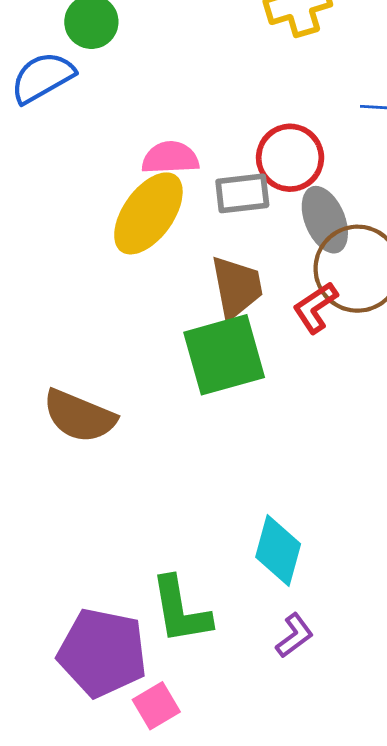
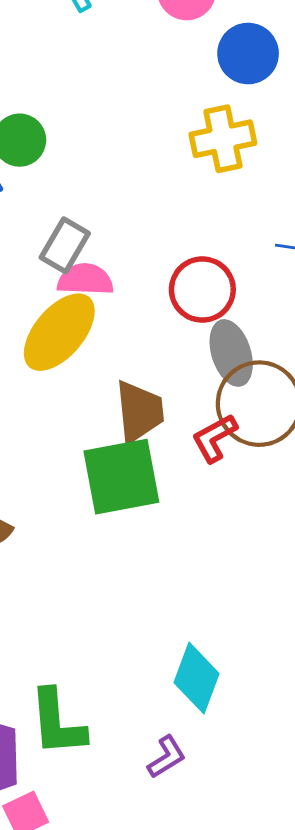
gray rectangle: (242, 193) -> (65, 245), moved, turned -58
cyan diamond: (278, 551) -> (196, 678), moved

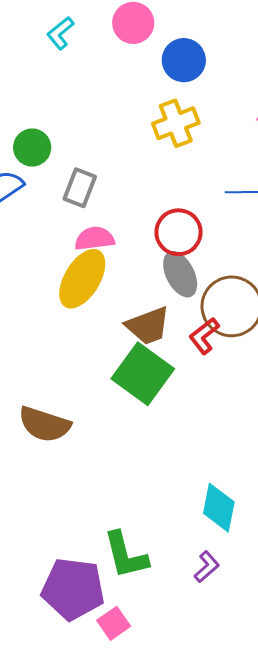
gray rectangle: (65, 245) -> (80, 188), moved
gray ellipse: (231, 353) -> (180, 274), moved
brown trapezoid: (139, 412) -> (148, 326), turned 84
green square: (121, 477) -> (143, 374), turned -34

